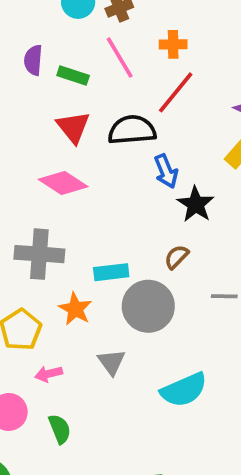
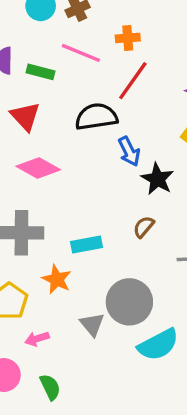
pink line: (120, 58) -> (81, 53), turned -33
red triangle: (73, 127) -> (25, 116), moved
gray circle: (148, 306) -> (129, 302), moved

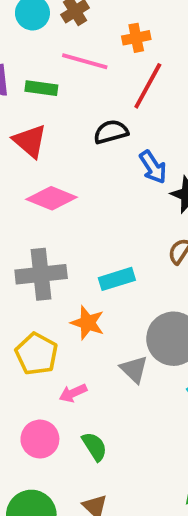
black semicircle: (96, 117) -> (111, 132), size x0.7

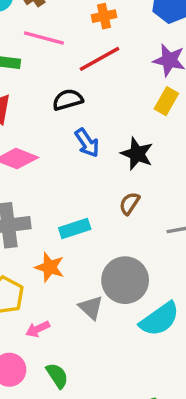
orange cross: (136, 38) -> (104, 16), moved
red line: (148, 86) -> (100, 59), turned 33
blue arrow: (153, 167) -> (87, 143), moved

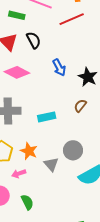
black semicircle: (68, 100) -> (34, 40), moved, turned 72
orange star: (50, 267) -> (29, 151), moved
gray circle: (125, 280) -> (73, 150), size x0.7

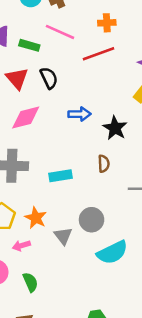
blue arrow: (59, 68) -> (80, 114), turned -66
pink diamond: (17, 72) -> (26, 117), turned -45
brown semicircle: (80, 106) -> (104, 164), turned 136

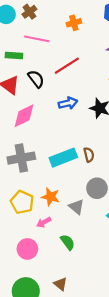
red line: (98, 54) -> (67, 66), moved
brown semicircle: (104, 164) -> (89, 155), moved
cyan rectangle: (60, 176) -> (63, 158), size x1.4
green semicircle: (30, 282) -> (68, 242), moved

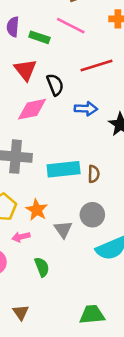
black semicircle: (36, 79) -> (55, 85), moved

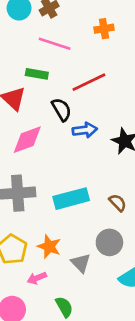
green rectangle: (39, 37) -> (37, 74), moved
black semicircle: (55, 85) -> (61, 109), moved
brown semicircle: (94, 174) -> (118, 203), moved, turned -36

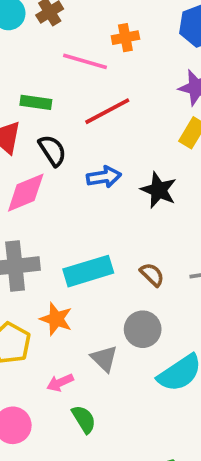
pink line: (55, 44) -> (85, 61), moved
black semicircle: (61, 109) -> (52, 151), moved
orange star: (49, 247) -> (56, 319), moved
pink arrow: (37, 278) -> (60, 383), moved

